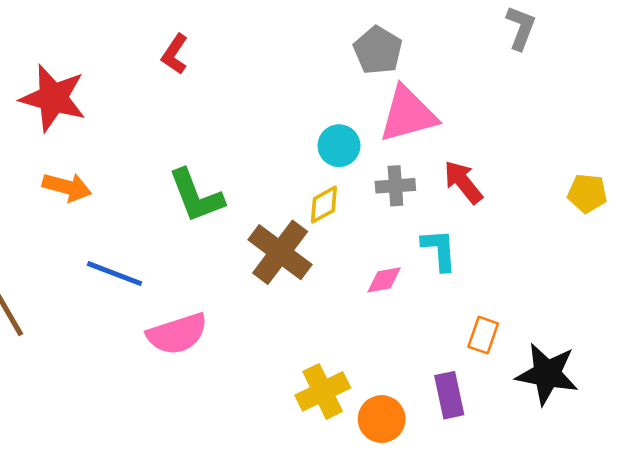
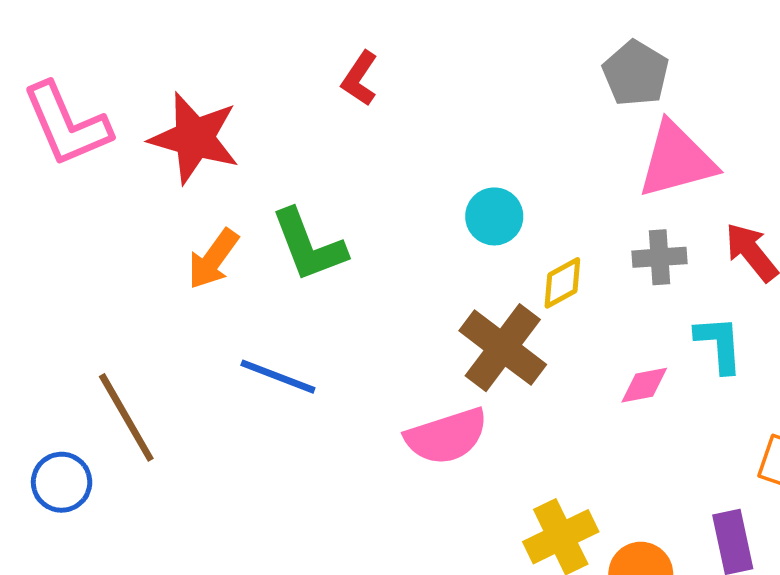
cyan circle: (339, 146) -> (494, 216), moved
orange arrow: (67, 187) -> (213, 259), turned 111
green L-shape: (196, 196) -> (309, 245), moved
pink semicircle: (177, 334) -> (447, 436), moved

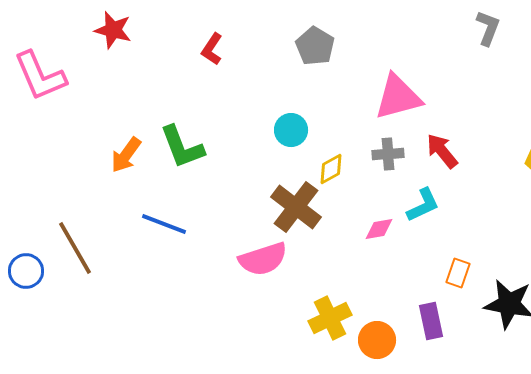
gray pentagon: (636, 73) -> (315, 46), moved
red star: (194, 138) -> (113, 30), moved, size x0.7
cyan L-shape: (719, 344) -> (423, 205), turned 69
blue circle: (62, 482) -> (26, 271), moved

